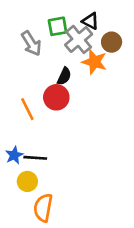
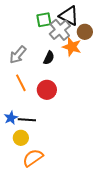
black triangle: (90, 21) -> (69, 16), size x1.5
gray arrow: (31, 43) -> (18, 55), moved, turned 72
red circle: (56, 97) -> (47, 90), moved
orange semicircle: (43, 208) -> (33, 158), turned 45

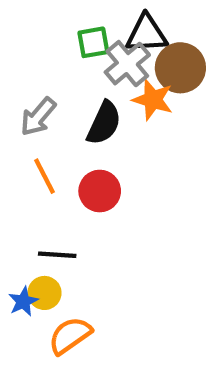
black triangle: (69, 16) -> (146, 34), turned -30
brown circle: (85, 32) -> (180, 68), size x1.5
black semicircle: (49, 58) -> (104, 123), size x1.5
blue star: (11, 118) -> (23, 301), moved

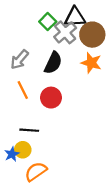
green square: (93, 42) -> (48, 22), turned -35
orange star: (153, 100) -> (91, 63), moved

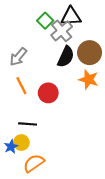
brown circle: (92, 35) -> (90, 53), moved
black semicircle: (53, 63) -> (66, 57), moved
orange star: (91, 63) -> (89, 79), moved

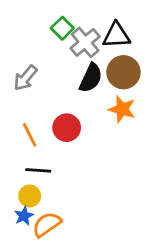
black triangle: (71, 16) -> (116, 35), moved
orange line: (21, 86) -> (30, 135), moved
blue star: (11, 147) -> (24, 216), moved

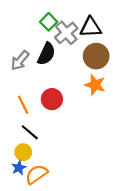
black semicircle: (91, 78) -> (46, 54), moved
black line: (38, 170) -> (30, 132), turned 36

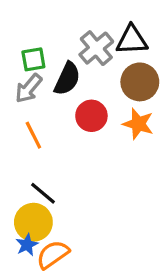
green square: (49, 22) -> (33, 59), moved, turned 35
red circle: (52, 99) -> (91, 116), moved
orange line: (23, 105) -> (33, 135), moved
yellow circle: (23, 152) -> (33, 222), size x1.5

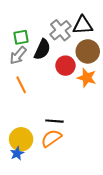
red circle: (91, 116) -> (65, 66), moved
black line: (43, 193) -> (54, 121), moved, turned -36
orange semicircle: (53, 254) -> (51, 138), moved

